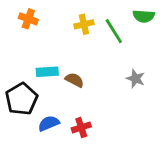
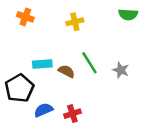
green line: (114, 31) -> (89, 63), moved

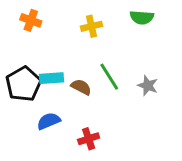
green semicircle: (128, 14) -> (142, 17), moved
black pentagon: (19, 88) -> (23, 84), moved
blue semicircle: (43, 110) -> (49, 121), moved

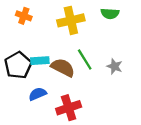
yellow cross: (91, 26) -> (71, 20), size x1.6
brown semicircle: (81, 87) -> (63, 68), size x1.5
red cross: (89, 139) -> (69, 108), size x1.5

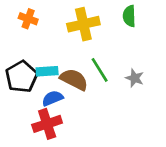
green semicircle: (110, 14) -> (129, 16), turned 84
blue semicircle: (38, 94) -> (52, 98), moved
red cross: (69, 108) -> (47, 124), moved

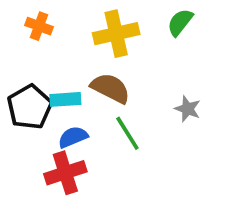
green semicircle: (129, 16) -> (180, 22), turned 40
green line: (100, 70) -> (127, 133), moved
brown semicircle: (74, 79) -> (110, 88), moved

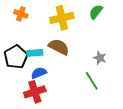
green line: (127, 133) -> (92, 81), moved

